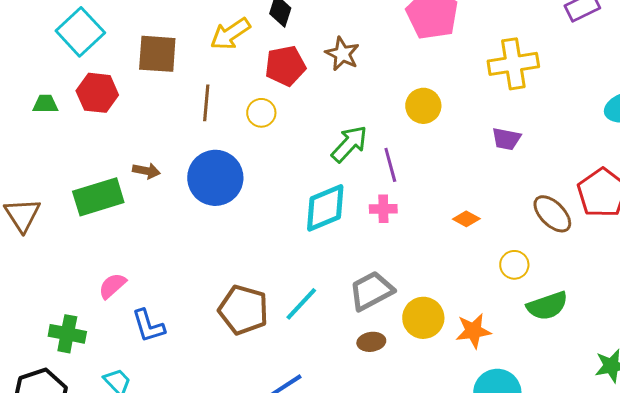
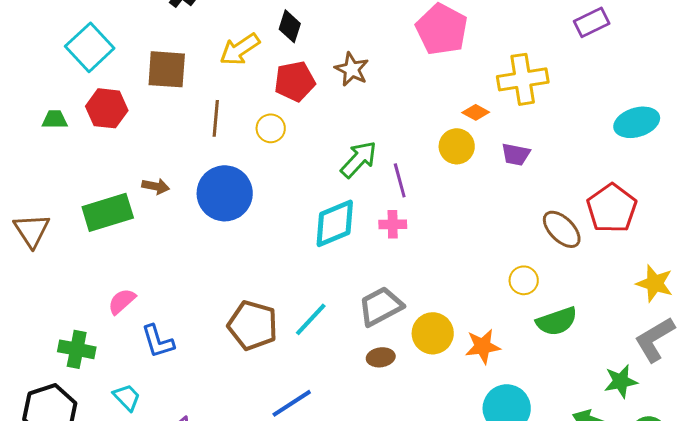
yellow circle: (423, 106) -> (457, 146), moved
orange diamond: (466, 219) -> (476, 112), moved

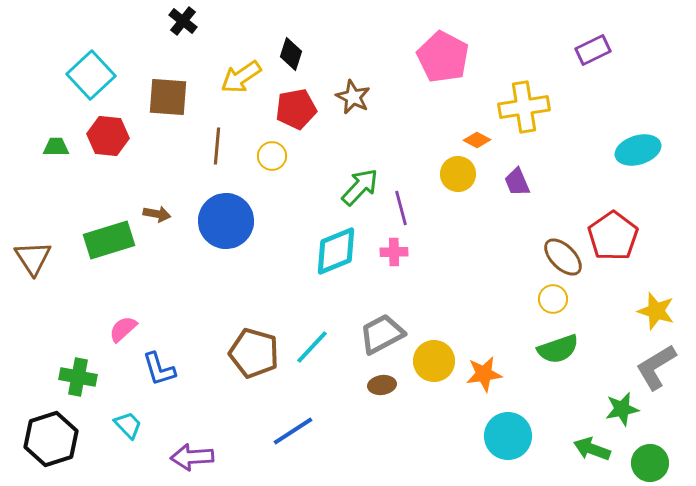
purple trapezoid: (516, 154) -> (517, 182), turned 56
yellow circle: (524, 280) -> (553, 299), moved

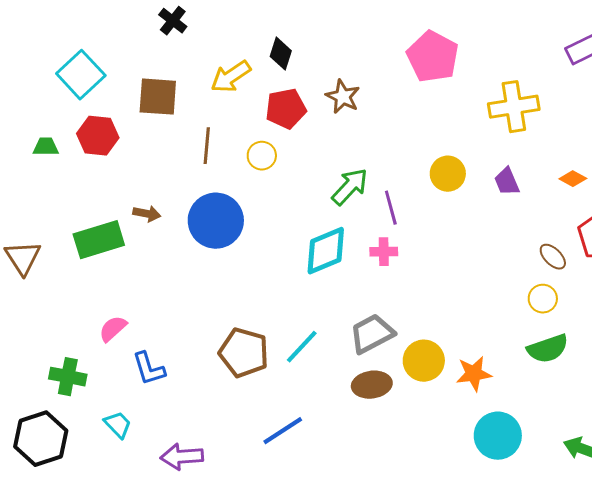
orange diamond: (477, 140) -> (573, 179), moved
brown ellipse: (563, 257) -> (553, 257), size x0.7
brown ellipse: (382, 385) -> (372, 385), size x1.4

